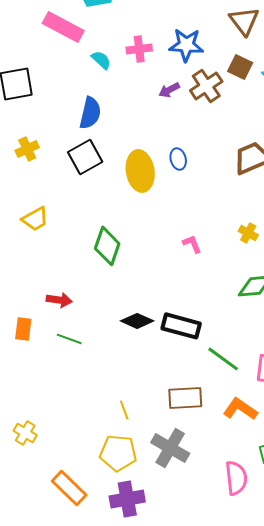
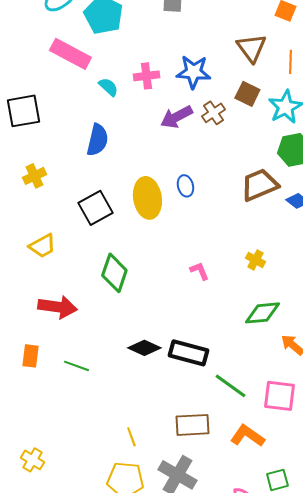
brown cross: (206, 86) -> (213, 113), size x0.7
purple arrow: (169, 90) -> (176, 117), size x1.5
black square: (85, 157) -> (95, 208), moved
red arrow: (59, 300) -> (57, 307), moved, size x1.5

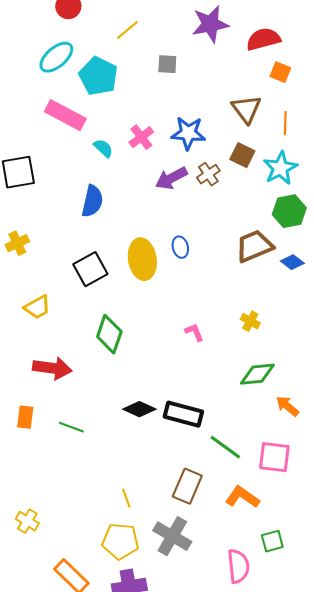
pink cross: (146, 76) -> (141, 137), turned -30
yellow cross: (34, 176) -> (17, 243), moved
brown rectangle: (192, 425) -> (187, 486), turned -64

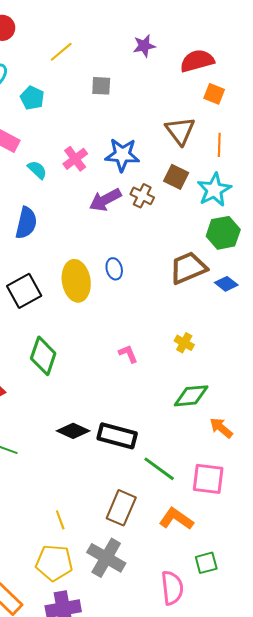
purple star: (210, 24) -> (144, 46), size x0.6
cyan pentagon: (98, 76) -> (32, 98), size x0.6
brown cross: (208, 174) -> (142, 196), turned -30

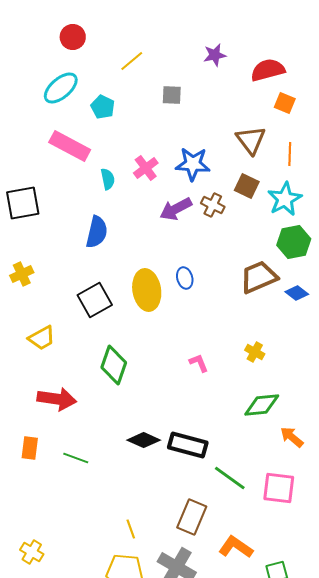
cyan semicircle: (37, 170) -> (108, 179), turned 35
orange L-shape: (176, 519) -> (236, 547), moved

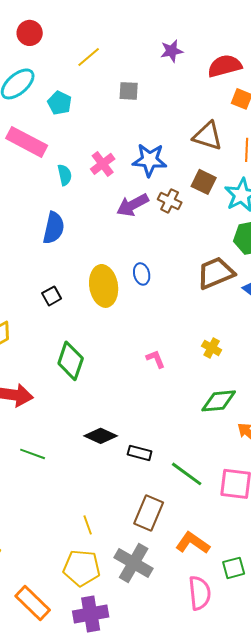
brown triangle: (251, 140) -> (208, 136), turned -36
black square: (95, 300) -> (52, 296), size x0.6
black rectangle: (188, 445) -> (140, 453), moved, size x0.6

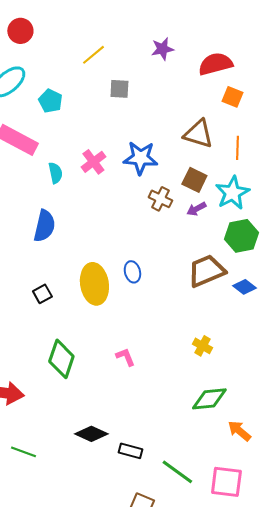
yellow line: (89, 57) -> (93, 55), moved
purple arrow: (133, 205) -> (196, 209), moved, size x0.6
pink L-shape: (156, 359) -> (125, 357), moved

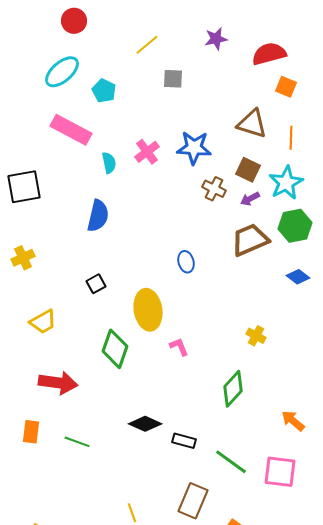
brown trapezoid: (206, 271) -> (250, 240), moved
yellow ellipse: (94, 284) -> (148, 310), moved
green diamond: (209, 399) -> (233, 389), moved, turned -42

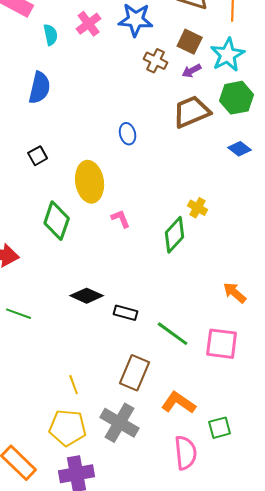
green diamond: (233, 389) -> (175, 235), moved

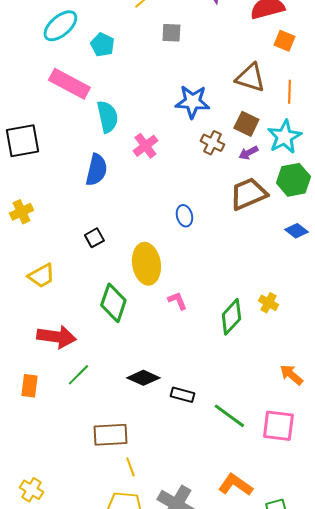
pink cross: (89, 24) -> (145, 146), moved
cyan semicircle: (51, 35) -> (107, 117), size x1.5
yellow cross: (198, 208) -> (268, 303), moved
green line: (19, 314) -> (78, 375), moved, turned -65
brown rectangle: (135, 373) -> (110, 435), moved, turned 64

